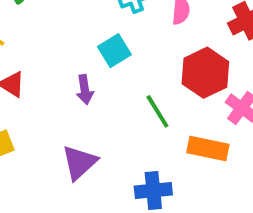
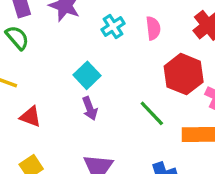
cyan square: (114, 51) -> (87, 75), moved

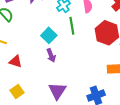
green line: (152, 113) -> (72, 26), moved, turned 36

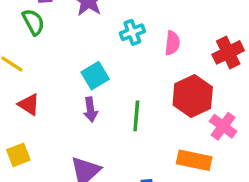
green line: (72, 26) -> (136, 116), moved

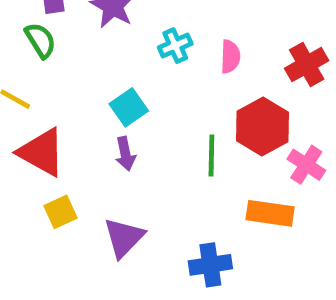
red triangle: (29, 104) -> (42, 152), size x1.6
green line: (136, 116) -> (211, 155), moved
yellow square: (18, 155) -> (60, 212), moved

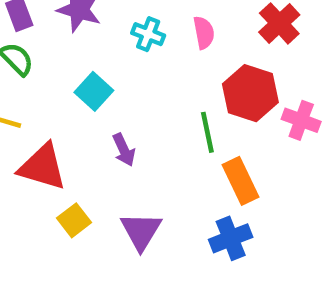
cyan cross: (175, 46) -> (148, 34), turned -32
cyan square: (129, 107) -> (94, 91), moved
orange rectangle: (270, 213) -> (240, 181), moved, turned 69

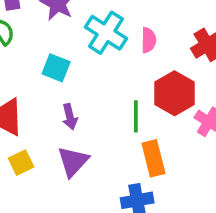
cyan cross: (148, 34) -> (106, 33), size x1.6
cyan square: (94, 91) -> (56, 68), turned -32
purple triangle: (141, 231) -> (73, 161), moved

